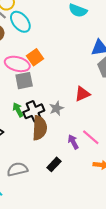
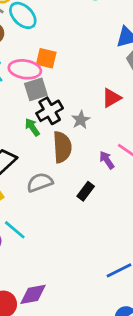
orange square: (35, 57) -> (46, 58), turned -35
black cross: (34, 111) -> (50, 111), moved
gray semicircle: (17, 169) -> (40, 182), moved

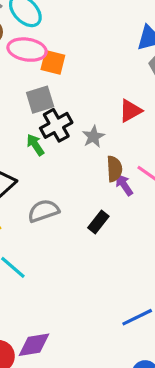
pink ellipse: (25, 69) -> (27, 50), moved
brown semicircle: (62, 147) -> (114, 169), moved, size x0.7

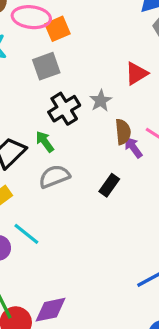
orange square: (53, 62) -> (57, 29), turned -35
black cross: (56, 125) -> (64, 109), moved
green arrow: (35, 145) -> (45, 142), moved

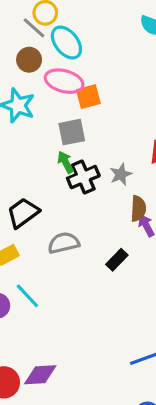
green arrow: (45, 142) -> (65, 162), moved

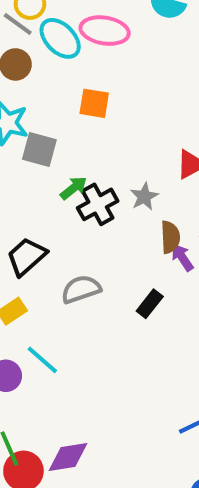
pink ellipse: (64, 81) -> (105, 31), moved
orange square: (88, 97) -> (94, 103), turned 30
gray square: (72, 132) -> (39, 150), moved, turned 32
green arrow: (65, 162) -> (73, 188), turned 85

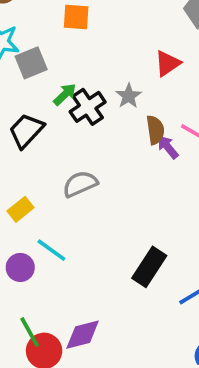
gray square: (39, 150) -> (31, 63), turned -32
black trapezoid: (27, 257) -> (26, 131), moved
black rectangle: (150, 304) -> (149, 267), moved, size x1.5

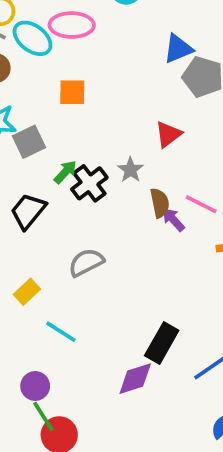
purple circle: (20, 267) -> (35, 386), moved
purple diamond: (83, 335) -> (135, 379), moved

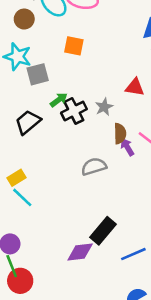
red triangle: (168, 134) -> (135, 87), turned 36
gray semicircle: (86, 262) -> (94, 166), moved
cyan line: (61, 332) -> (22, 197), moved

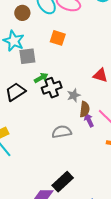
gray star: (104, 107) -> (74, 95), moved

